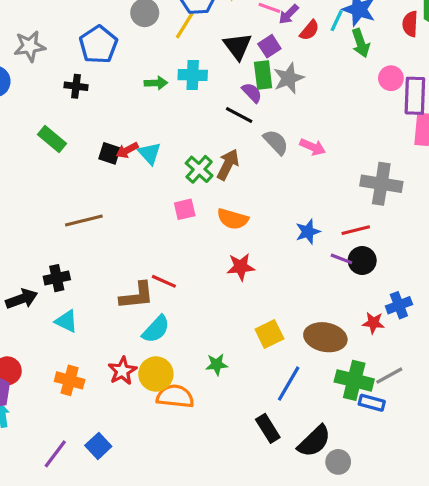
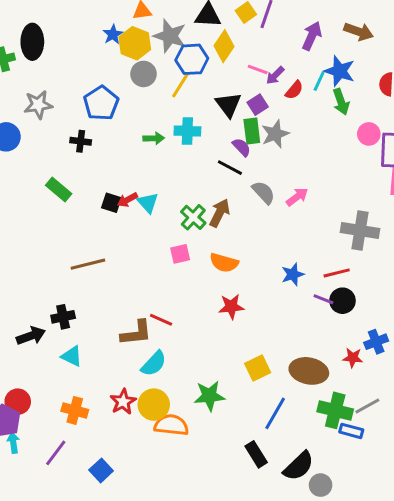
pink arrow: (313, 147) -> (297, 197), turned -60
green star: (217, 364) -> (209, 396), size x1.5
purple line: (55, 454) -> (56, 453), moved

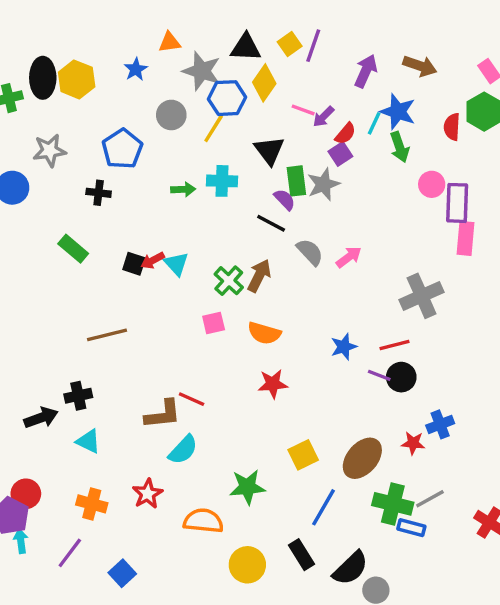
yellow hexagon: (135, 43) -> (77, 79), moved
purple square: (258, 105) -> (340, 154), moved
gray cross: (360, 230) -> (422, 296), turned -33
brown ellipse: (309, 371) -> (362, 458), turned -60
yellow circle: (154, 405) -> (247, 565), moved

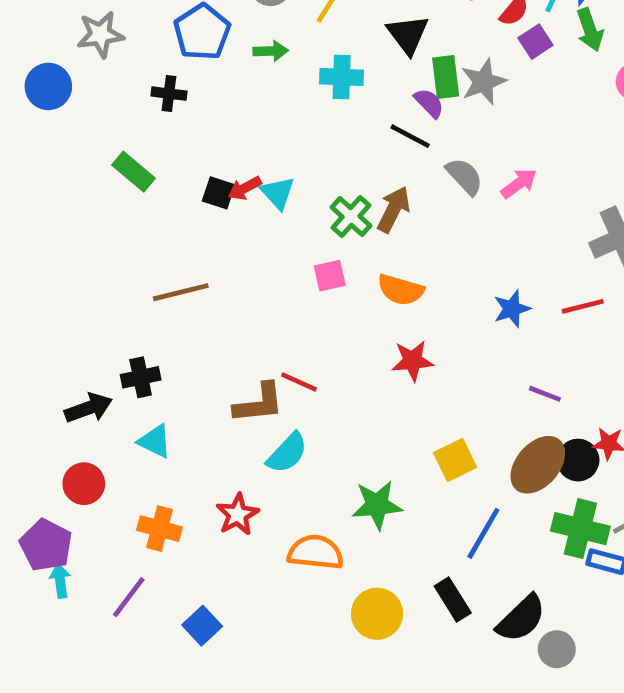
purple square: (340, 154) -> (535, 42), moved
green arrow: (183, 189) -> (271, 51), moved
purple line: (379, 375) -> (545, 394), moved
black circle: (401, 377) -> (578, 460), moved
red circle: (26, 494) -> (84, 484), moved

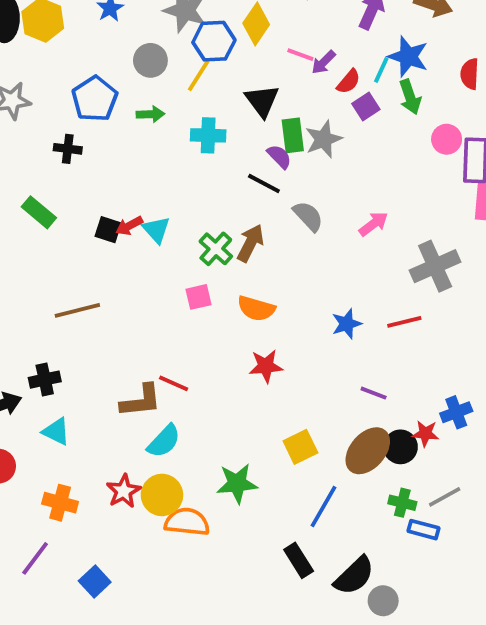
pink arrow: (519, 183) -> (374, 224), moved
green cross: (580, 529) -> (402, 503), size x0.6
yellow circle: (377, 614) -> (162, 495), moved

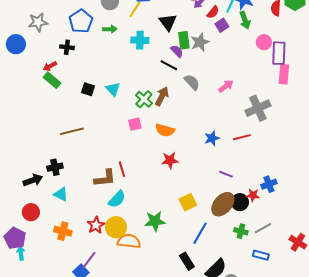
red arrow: (129, 226) -> (50, 66), moved
red line: (174, 383) -> (122, 169), turned 49
blue rectangle: (424, 530) -> (261, 255), moved
purple line: (35, 558) -> (89, 260), moved

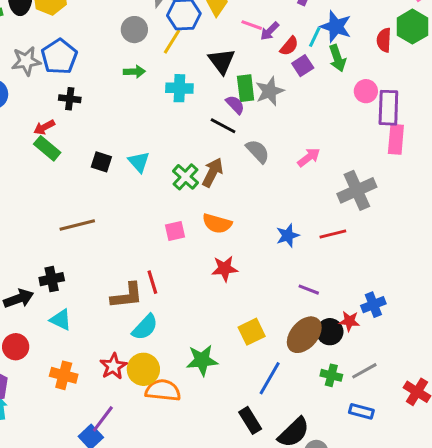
blue pentagon: (81, 21) -> (59, 57), moved
pink square: (135, 124) -> (175, 231), moved

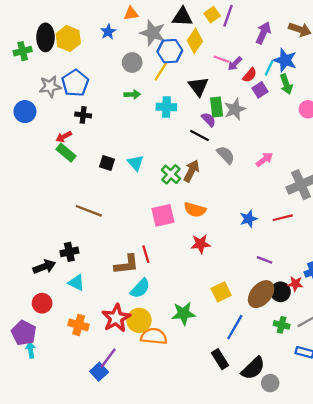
brown line: (77, 225) -> (89, 211), turned 35
pink square: (175, 231) -> (163, 215), size x1.5
red star: (113, 366) -> (116, 318), size x1.4

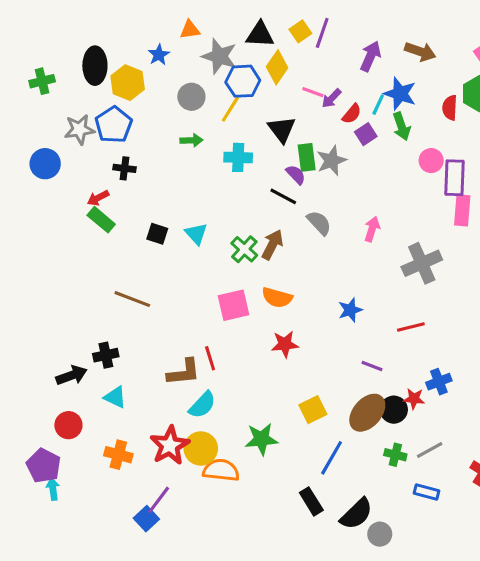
black ellipse: (45, 37) -> (95, 66), moved
yellow hexagon: (68, 39) -> (128, 83), moved
pink arrow: (264, 159) -> (372, 229), turned -36
red line: (283, 218) -> (411, 327), moved

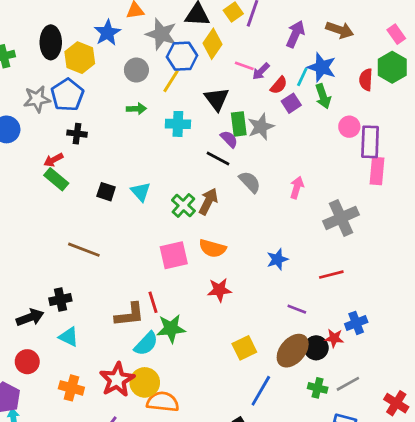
blue star: (159, 55) -> (107, 33), size x1.4
green star: (261, 439) -> (171, 329), moved

